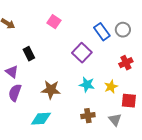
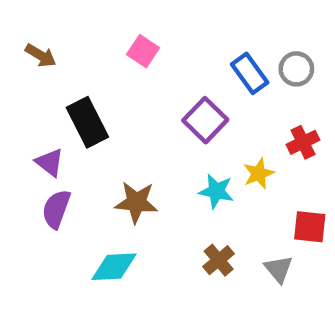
black rectangle: (29, 54) -> (87, 122), size x1.5
yellow star: (111, 87) -> (259, 173), moved
brown cross: (88, 116) -> (219, 260), turned -32

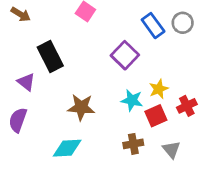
red cross: (303, 142) -> (187, 106), moved
purple semicircle: (56, 209) -> (18, 120), moved
red square: (310, 227) -> (156, 116), moved, turned -30
brown cross: (219, 260) -> (133, 144), turned 30

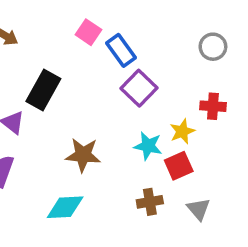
blue rectangle: (153, 26) -> (121, 50), moved
black rectangle: (50, 57) -> (43, 90), turned 56
red cross: (187, 106) -> (213, 106), moved, turned 30

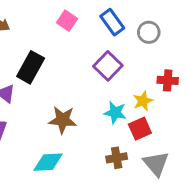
gray circle: (213, 47) -> (149, 32), moved
blue rectangle: (121, 50) -> (112, 22), moved
gray triangle: (199, 209) -> (156, 164), size x1.4

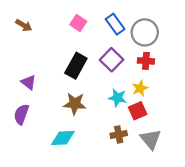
gray circle: (149, 32) -> (145, 32), size x1.5
black rectangle: (31, 67) -> (76, 66), moved
red cross: (168, 80) -> (146, 61), moved

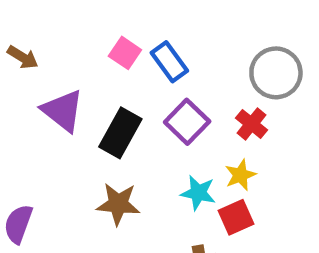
blue rectangle: (115, 24) -> (169, 62), moved
gray circle: (145, 32) -> (276, 73), moved
red cross: (146, 61) -> (251, 124), turned 35
purple triangle: (28, 82) -> (63, 111), moved, size x1.5

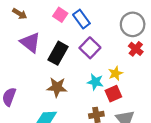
brown arrow: (23, 57) -> (20, 14), moved
red cross: (251, 124) -> (136, 49), moved

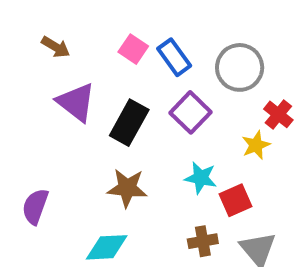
gray circle: (133, 24) -> (240, 67), moved
yellow star: (116, 73) -> (256, 145), moved

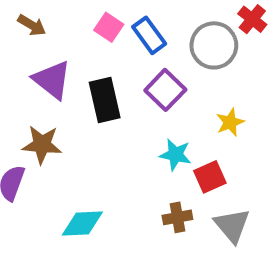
red cross: (278, 114) -> (252, 19), moved
black rectangle: (129, 123) -> (105, 100), turned -42
brown star: (127, 188) -> (42, 145), moved

